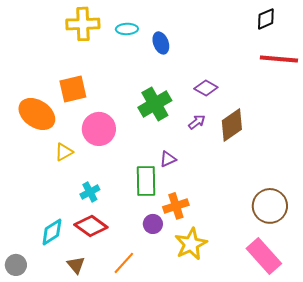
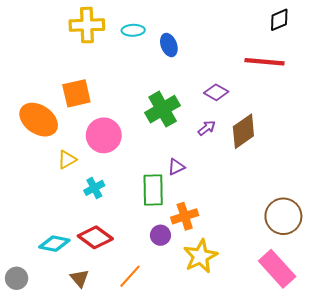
red line: (279, 59) -> (264, 62), moved
cyan cross: (90, 192) -> (94, 188), moved
cyan diamond: (52, 232) -> (54, 244), turned 44

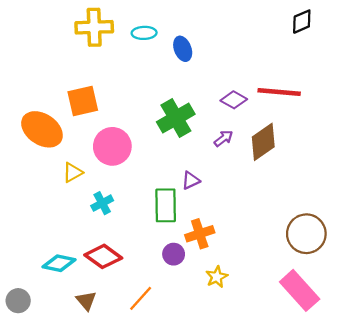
red line: (264, 62) -> (279, 92), moved
yellow star: (200, 256) -> (217, 277), size x0.6

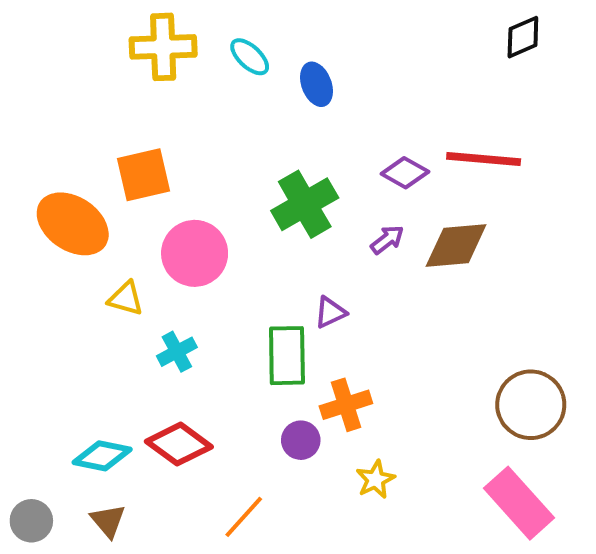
cyan ellipse: (144, 33) -> (250, 57), turned 45
brown diamond: (263, 142) -> (456, 246), turned 30
yellow triangle: (73, 172) -> (126, 299), turned 45
brown triangle: (86, 301) -> (108, 521), moved

